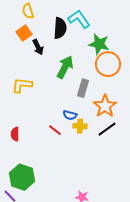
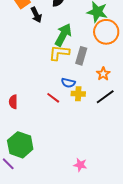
yellow L-shape: (22, 85) -> (59, 53), moved
orange star: (105, 106) -> (103, 74), size x0.6

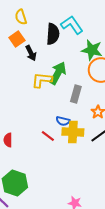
yellow L-shape: (59, 53) -> (42, 80), moved
yellow cross: (78, 94) -> (73, 132), size x1.5

